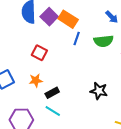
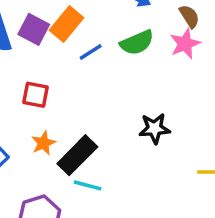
orange rectangle: (68, 19) -> (67, 24), turned -66
blue line: (77, 38) -> (91, 52), turned 56
black rectangle: (52, 93) -> (77, 155), size x1.6

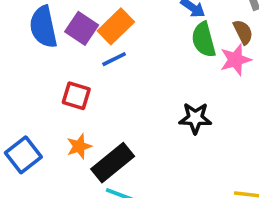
green semicircle: (137, 43) -> (204, 40), moved, turned 92
blue line: (91, 52) -> (114, 59), moved
black star: (155, 128) -> (195, 118), moved

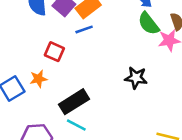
green semicircle: (204, 40) -> (149, 24), turned -30
orange star: (79, 146) -> (38, 79), moved

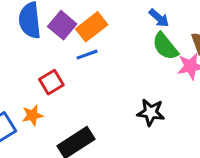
red square: (54, 52) -> (51, 82), turned 36

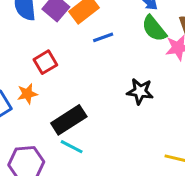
blue line: (87, 55) -> (103, 37), moved

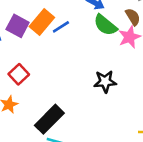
blue line: (103, 37) -> (61, 27), moved

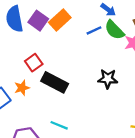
blue line: (61, 27) -> (94, 30), moved
black rectangle: (49, 119) -> (55, 82), moved, turned 65

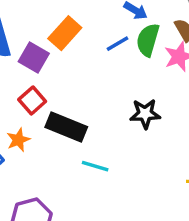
purple square: (38, 21) -> (34, 58), moved
green semicircle: (114, 30) -> (148, 40), turned 65
cyan line: (59, 125) -> (95, 166), moved

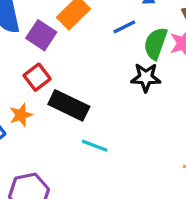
green semicircle: (148, 40) -> (155, 43), moved
black star: (145, 114) -> (146, 77), moved

